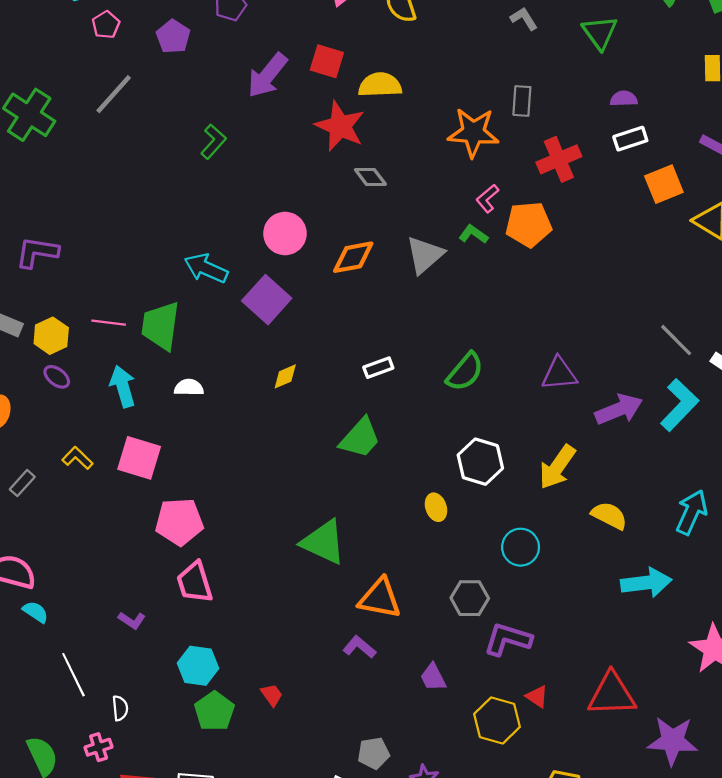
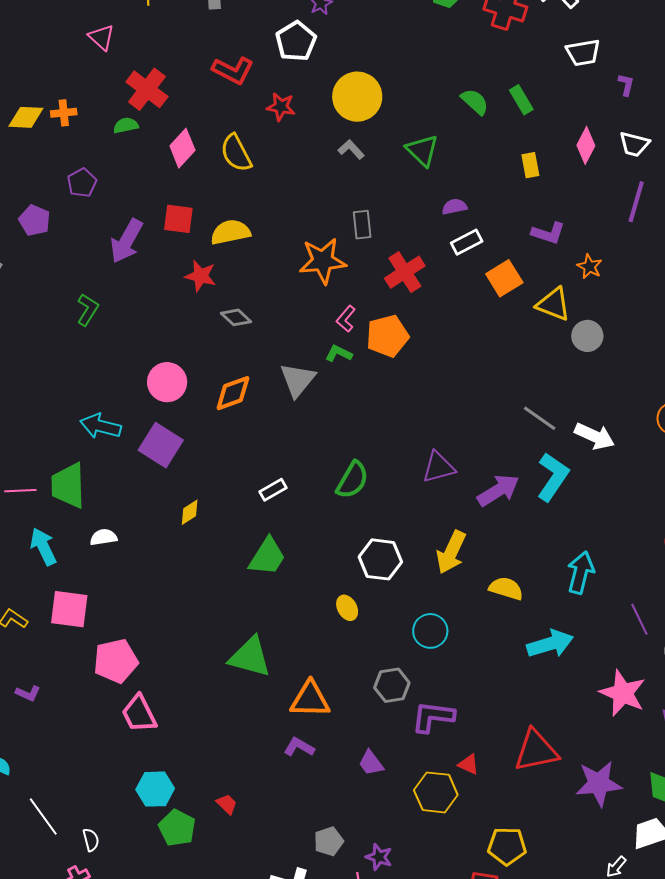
red star: (340, 126) -> (200, 276), size x0.7
purple L-shape: (132, 620) -> (28, 693), moved

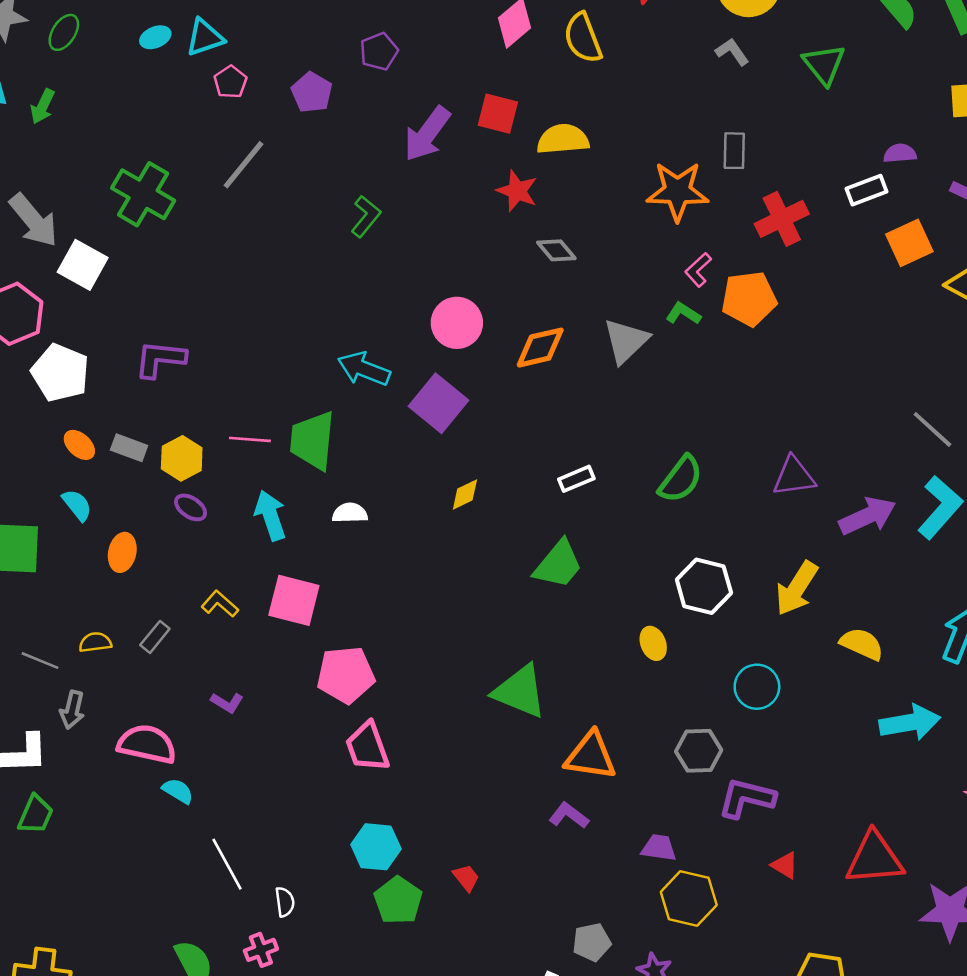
purple semicircle: (454, 207) -> (900, 153), moved
purple trapezoid: (371, 763) -> (659, 848), turned 128
yellow hexagon: (436, 792) -> (689, 898), moved

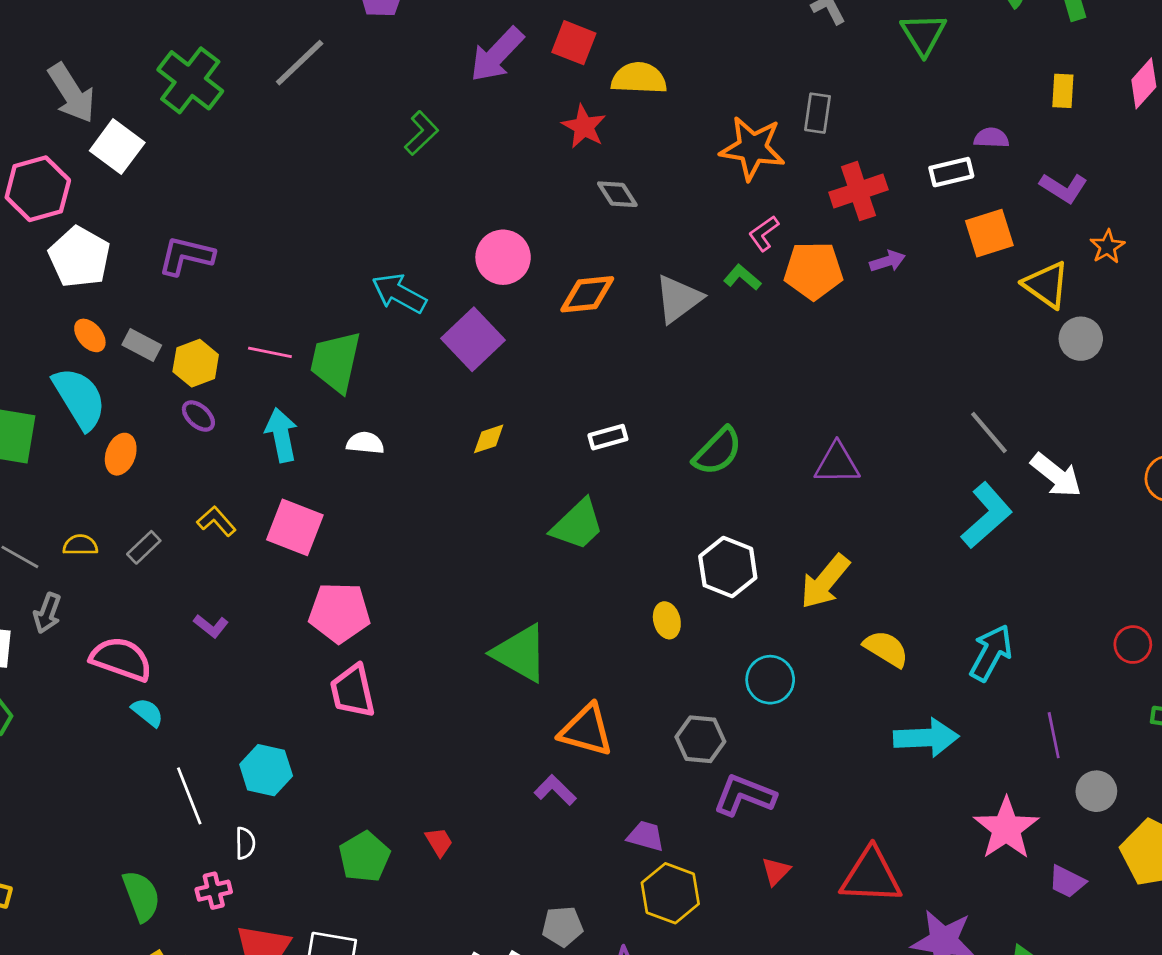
cyan semicircle: (77, 505) -> (79, 398), size x1.8
purple arrow: (867, 516) -> (888, 261), moved, size x0.6
cyan hexagon: (376, 847) -> (266, 770), moved
red triangle: (785, 865) -> (776, 871), turned 36

